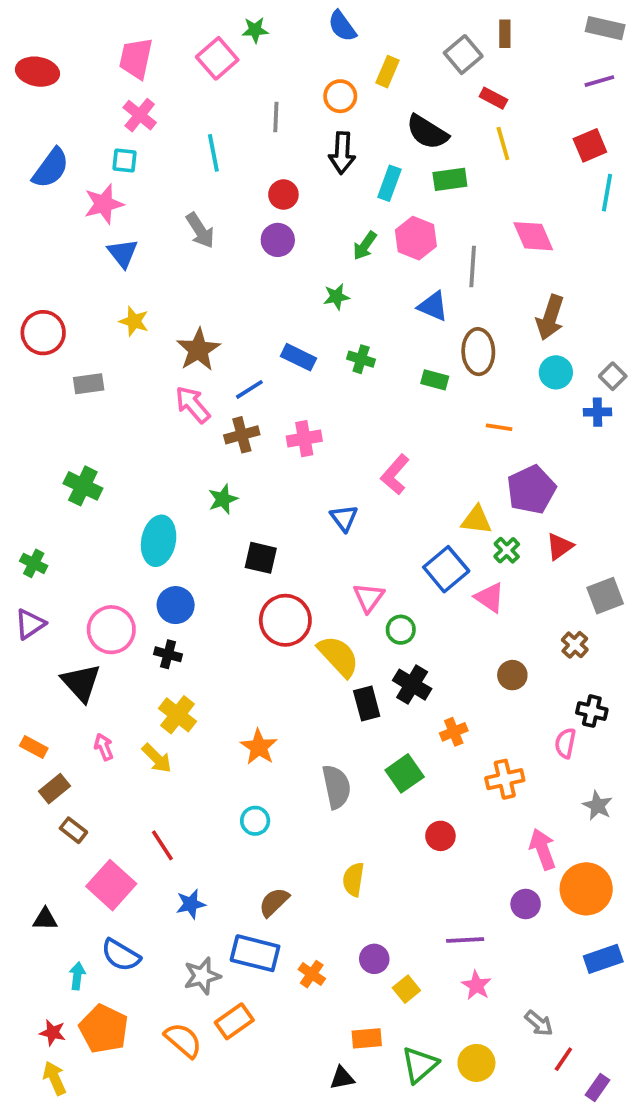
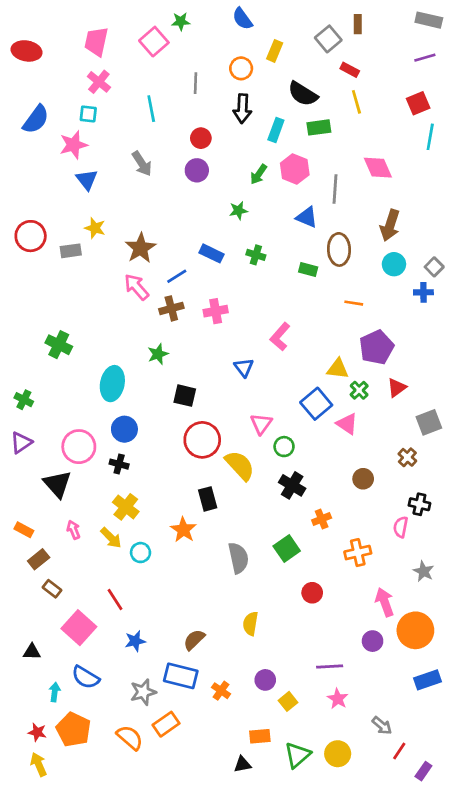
gray rectangle: (89, 384) -> (71, 251), moved
black rectangle: (367, 703) -> (208, 499), moved
cyan circle: (255, 821) -> (141, 553), moved

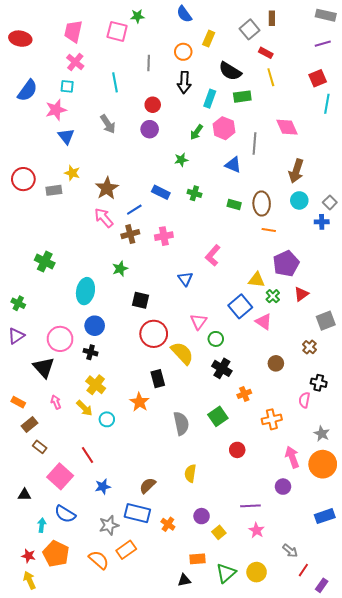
pink square: (154, 42) -> (117, 31), turned -35
brown ellipse: (339, 249) -> (262, 204), moved
orange circle: (415, 630) -> (323, 464), moved

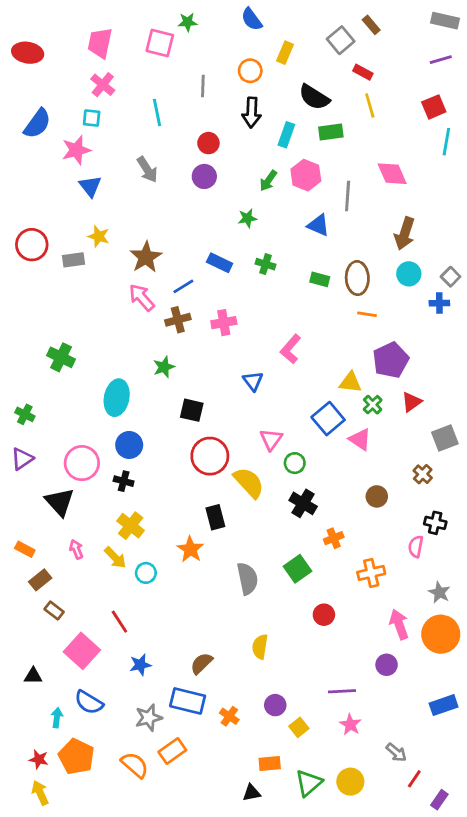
brown rectangle: (272, 18) -> (371, 25), turned -40

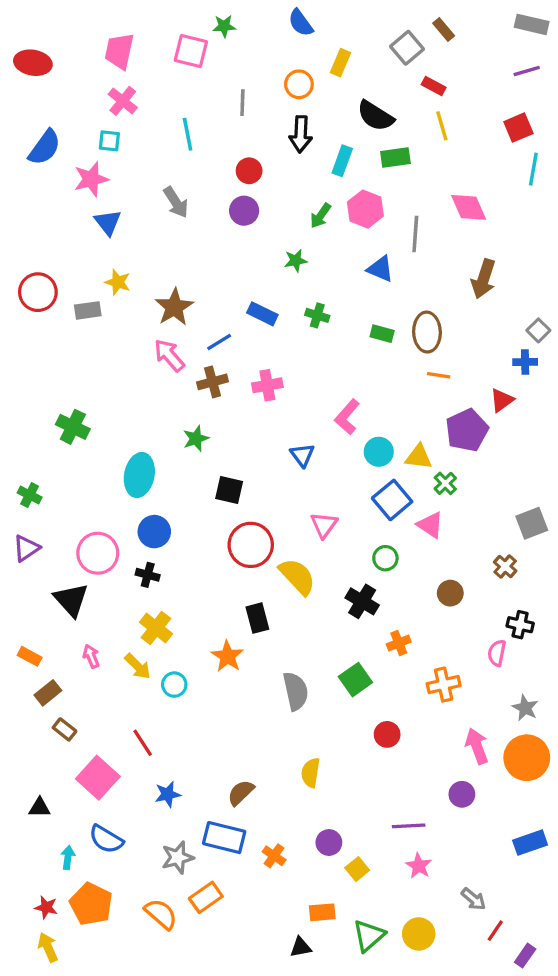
cyan circle: (409, 274) -> (379, 452), moved
red triangle: (412, 402) -> (502, 400), moved
green circle: (295, 463) -> (385, 558), moved

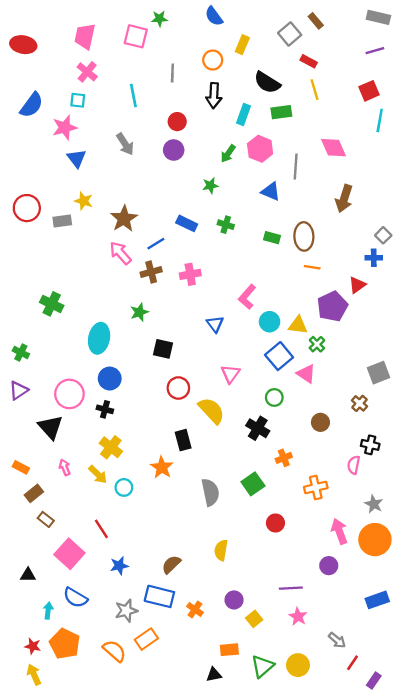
red circle: (251, 545) -> (178, 388), size x0.7

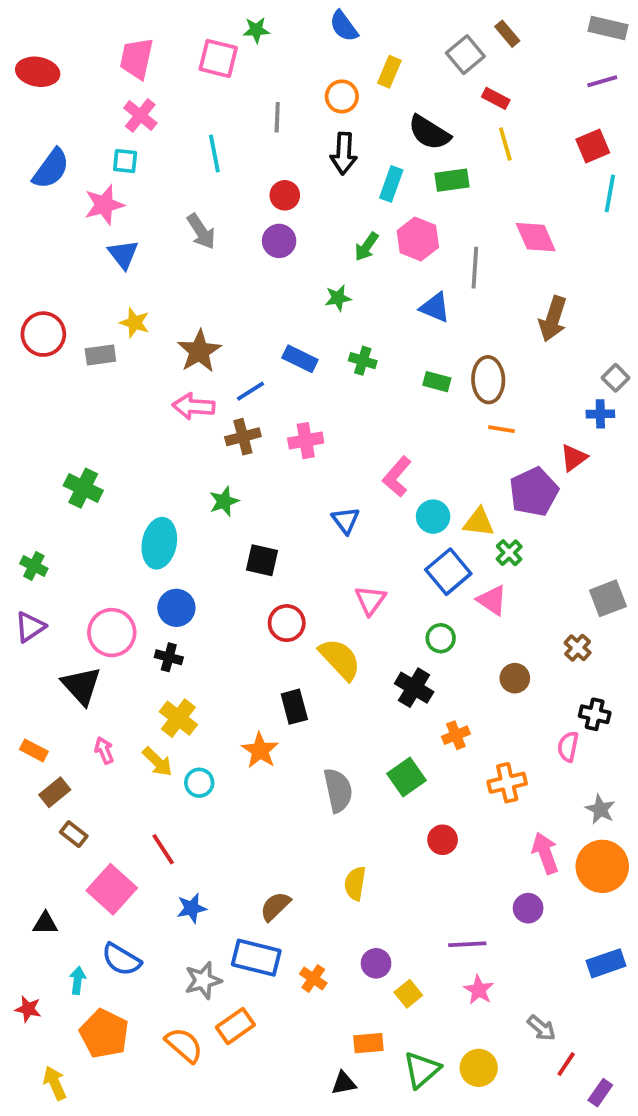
pink arrow: (120, 253) -> (194, 406), turned -45
red star: (33, 646) -> (28, 1009), moved

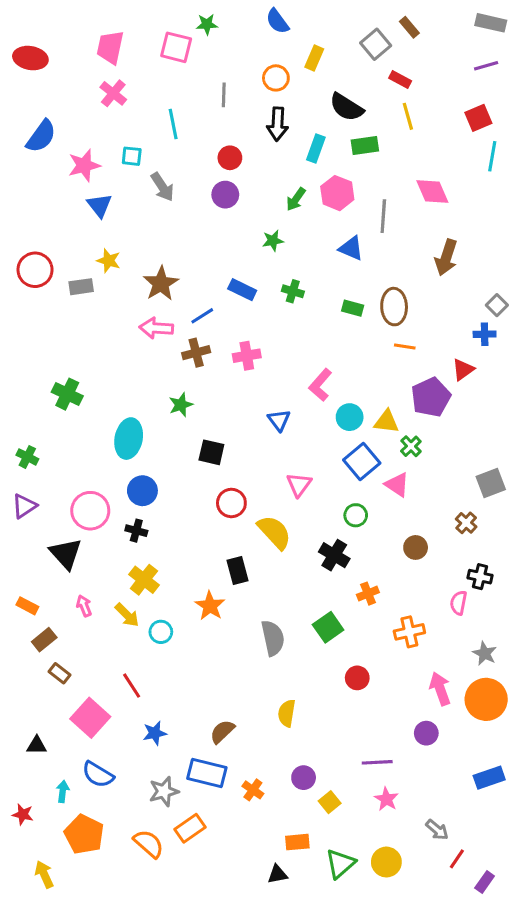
cyan square: (125, 161) -> (132, 156), moved

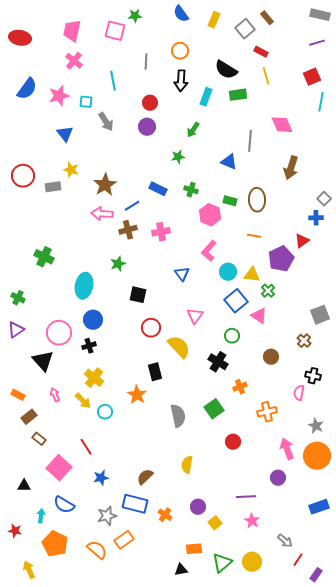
yellow rectangle: (314, 58) -> (214, 20), moved
pink star: (84, 165) -> (59, 96), moved
pink hexagon: (337, 193) -> (210, 215), moved
orange line: (405, 346) -> (254, 236), moved
black cross: (136, 531) -> (89, 346), turned -32

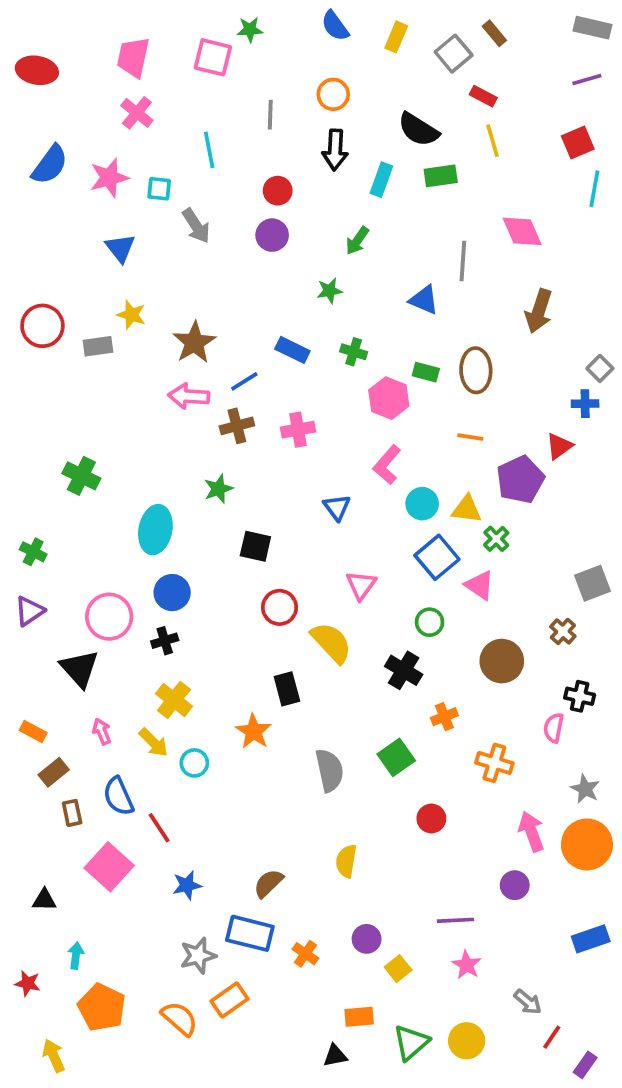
brown circle: (271, 357) -> (502, 661), size x1.5
orange cross: (267, 412) -> (494, 763), turned 30
brown rectangle: (39, 439) -> (72, 813), turned 40
blue semicircle: (64, 505) -> (118, 796), moved, turned 35

